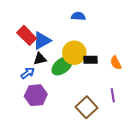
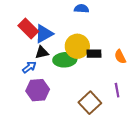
green ellipse: (62, 66) -> (65, 60), turned 35

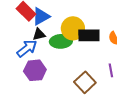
black rectangle: (94, 54) -> (89, 35), size x1.5
blue arrow: (29, 67) -> (27, 48), size x1.5

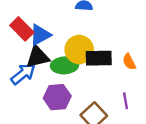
black triangle: (39, 34) -> (38, 57), size x1.5
purple hexagon: (35, 70) -> (57, 97), moved

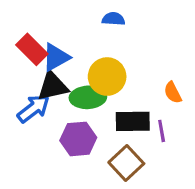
black rectangle: (99, 58) -> (133, 121), moved
purple line: (126, 101) -> (162, 131), moved

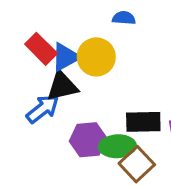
yellow circle: (107, 77) -> (96, 57), moved
green ellipse: (88, 97) -> (117, 146), moved

